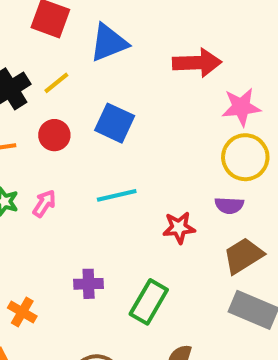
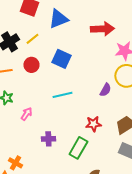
pink arrow: (44, 203) -> (26, 114), moved
purple semicircle: (229, 205) -> (105, 90), moved, turned -64
red star: (179, 228) -> (93, 124), moved
orange cross: (22, 312) -> (15, 163), moved

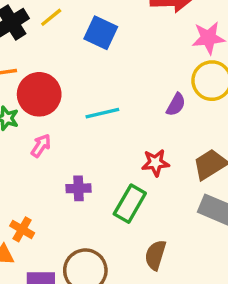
blue square: (61, 59) -> (101, 33), moved
red circle: (31, 65) -> (39, 94), moved, size x1.6

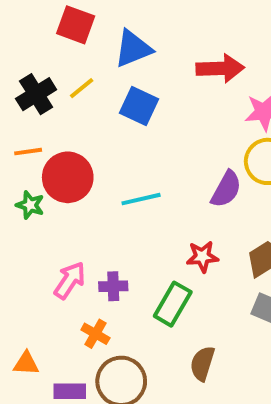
purple semicircle: (176, 105) -> (226, 189), size x1.4
pink arrow: (41, 146) -> (70, 280), moved, size x1.4
orange cross: (22, 229) -> (95, 334), moved

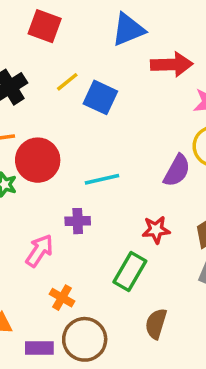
blue triangle: (133, 49) -> (128, 30), moved
yellow line: (82, 88) -> (67, 82), moved
purple cross: (113, 286) -> (78, 221), moved

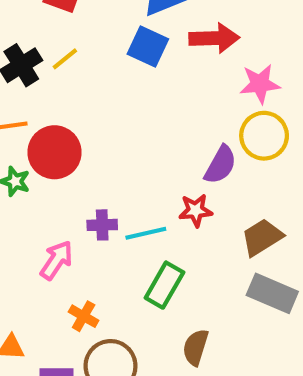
yellow line: (67, 82) -> (65, 59), moved
blue square: (100, 97) -> (148, 46), moved
cyan line: (102, 179) -> (146, 233), moved
red star: (156, 230) -> (196, 210), moved

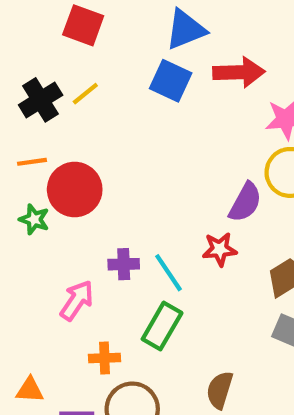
cyan line: (146, 233) -> (168, 273), turned 69
green rectangle: (164, 285) -> (162, 326), moved
orange cross: (84, 316) -> (104, 358), turned -32

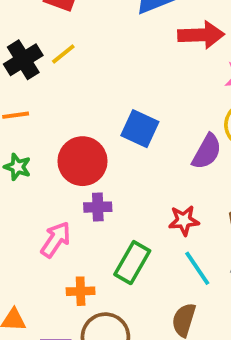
blue square: (171, 81) -> (140, 129), moved
red circle: (75, 190) -> (82, 161), moved
red star: (220, 249) -> (184, 220), moved
cyan line: (168, 273) -> (197, 268), moved

